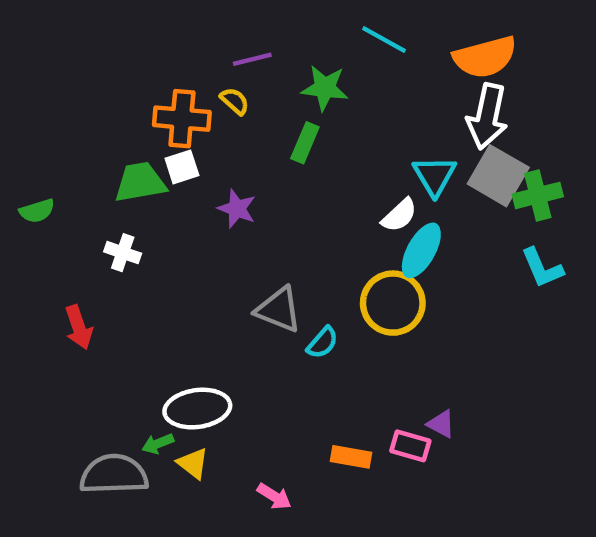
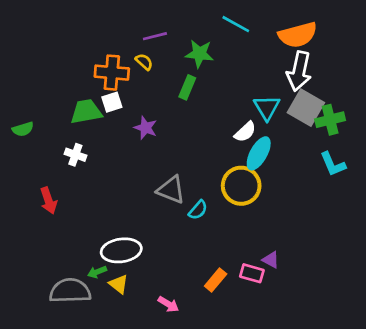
orange rectangle: (351, 457) -> (216, 280), turned -60

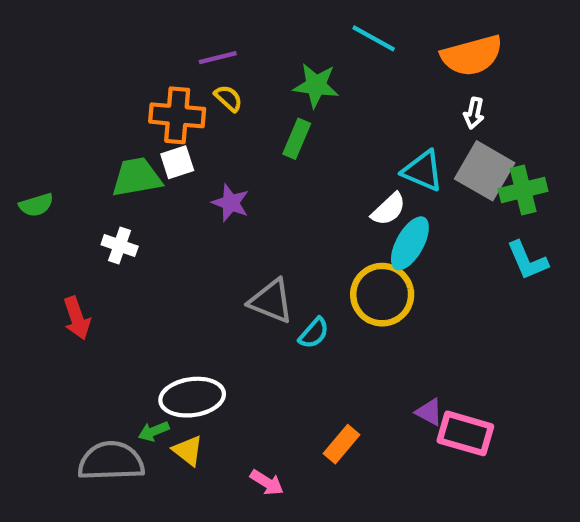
purple line: (155, 36) -> (218, 58), moved
white arrow: (299, 71) -> (474, 113), size x0.5
cyan triangle: (267, 108) -> (423, 171), turned -36
pink rectangle: (252, 273) -> (465, 433), moved, size x1.4

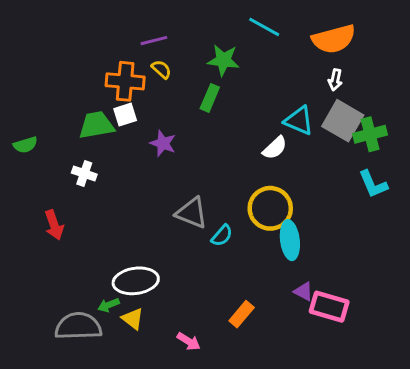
cyan ellipse: (410, 243) -> (290, 240), moved, turned -36

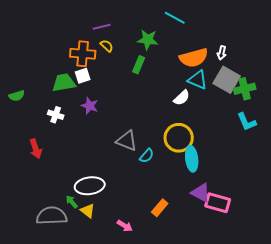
orange semicircle: (334, 39) -> (194, 58), moved
purple star: (163, 143) -> (90, 106), moved
purple triangle: (303, 291) -> (201, 193), size x1.5
green arrow: (108, 305) -> (72, 202), turned 72

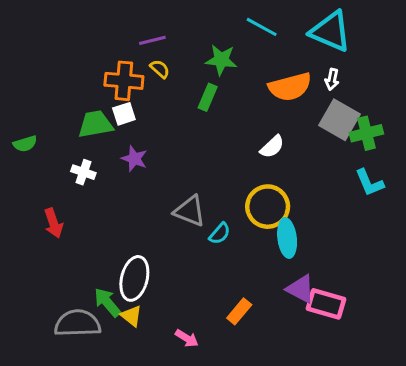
cyan triangle: (198, 80) -> (330, 31), moved, size x1.4
white ellipse: (90, 186) -> (134, 278), turned -68
green arrow: (72, 202) -> (107, 302), size x1.5

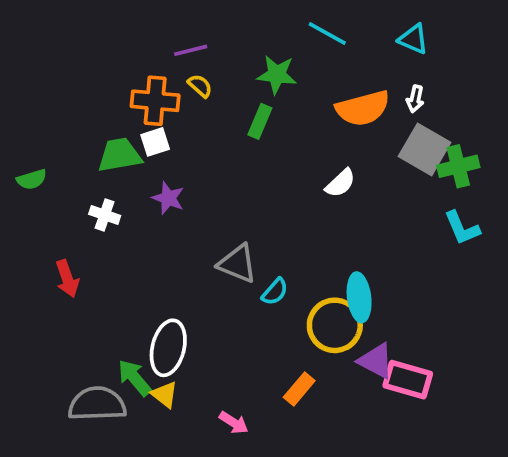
cyan triangle: (330, 31) -> (413, 39), size x0.6
yellow circle: (268, 207) -> (335, 325), moved

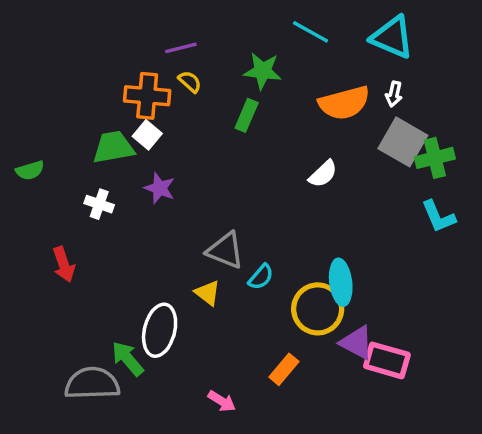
cyan triangle: (413, 39) -> (392, 37), size x1.5
white square: (155, 142) -> (147, 135), turned -32
yellow triangle: (164, 395) -> (208, 293), moved

